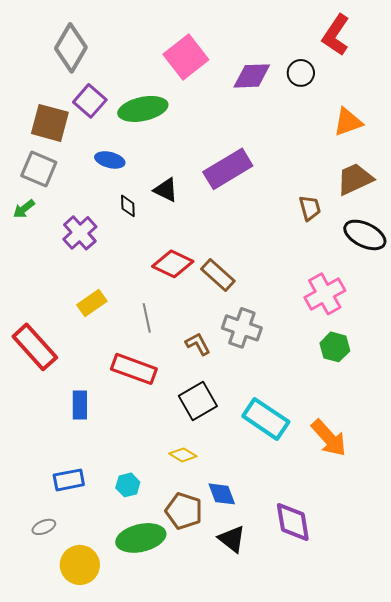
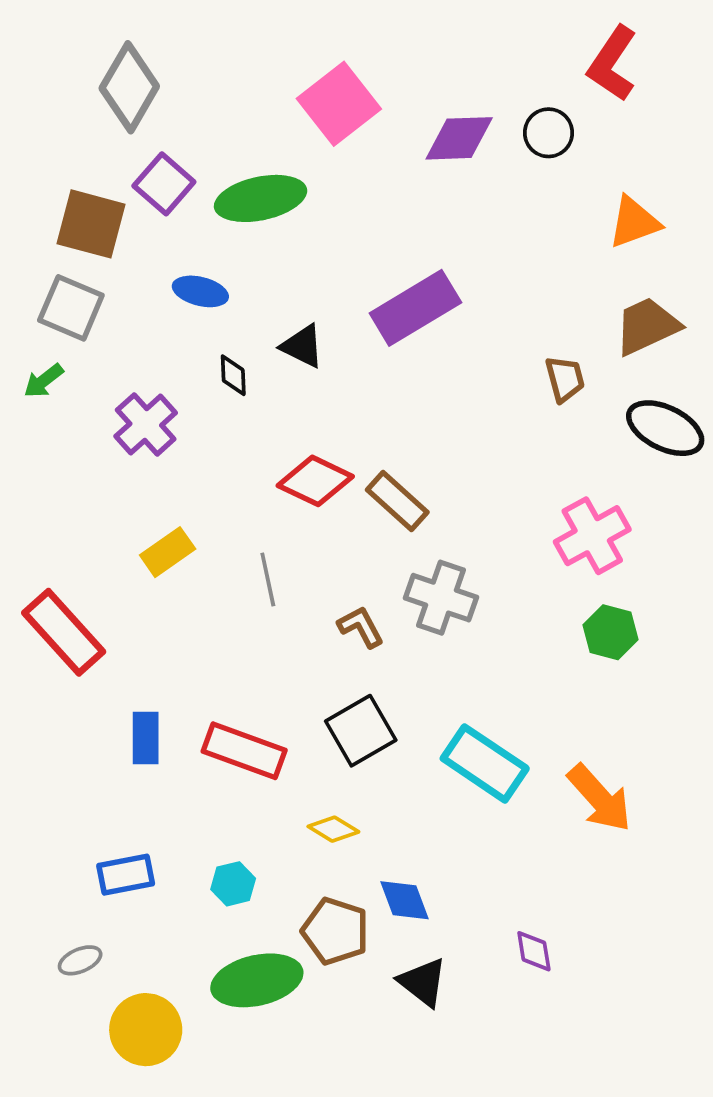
red rectangle: (134, 369) -> (244, 751), moved
purple diamond: (293, 522) -> (534, 951), size x0.6

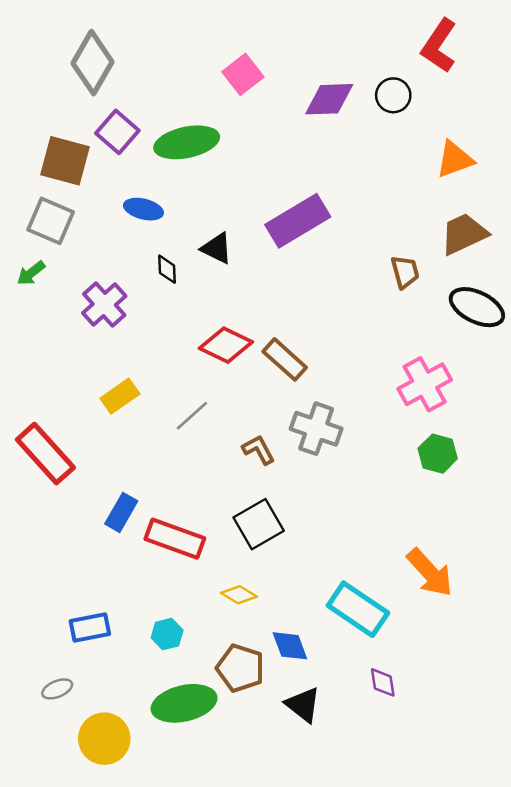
pink square: (339, 104) -> (243, 74), size x0.7
gray line: (268, 579) -> (192, 416), turned 60
blue rectangle: (146, 738) -> (121, 512), moved, turned 30
cyan rectangle: (485, 763) -> (358, 609), moved

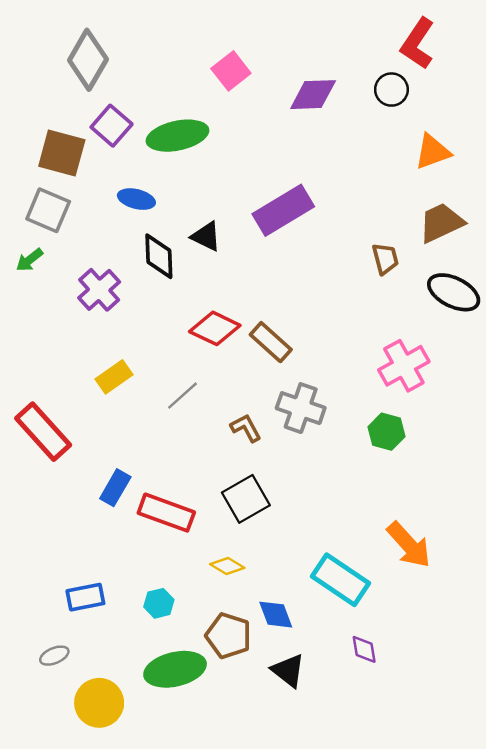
black circle: (393, 95) -> (391, 90), moved
black diamond: (167, 269) -> (159, 256), size x1.6
green hexagon: (438, 454) -> (386, 432), moved

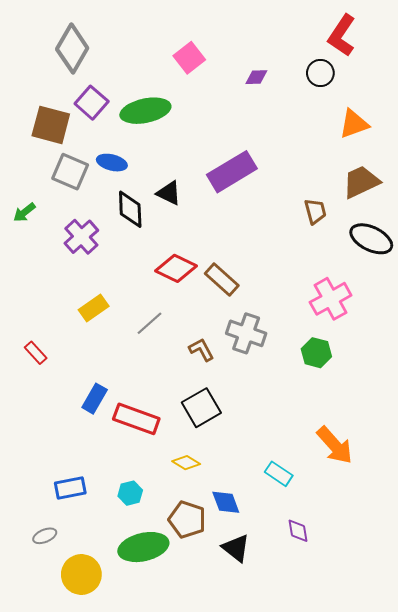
purple diamond: (313, 95) -> (256, 77), size x0.6
gray square: (48, 210) -> (70, 172), moved
red rectangle: (43, 432) -> (36, 353), size x0.5
cyan rectangle: (340, 580) -> (279, 474), size x0.6

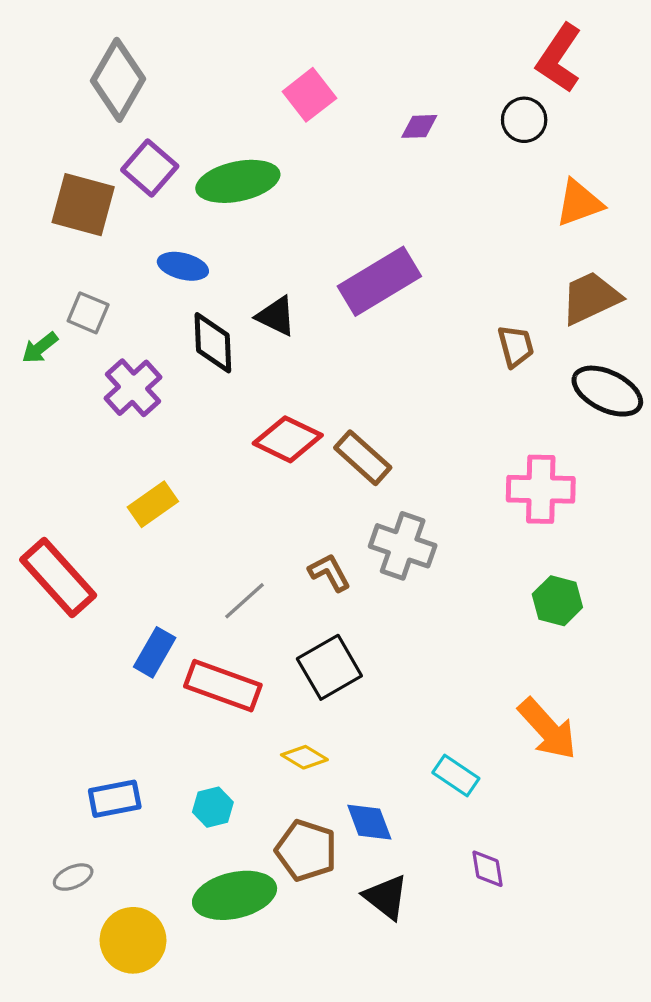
gray square: (70, 172) -> (88, 313), moved, size x0.7
pink cross: (331, 299) -> (541, 489), turned 30
gray line: (150, 323) -> (245, 601), moved
red rectangle: (36, 353) -> (58, 577), size x2.0
green hexagon: (316, 353) -> (557, 601), moved

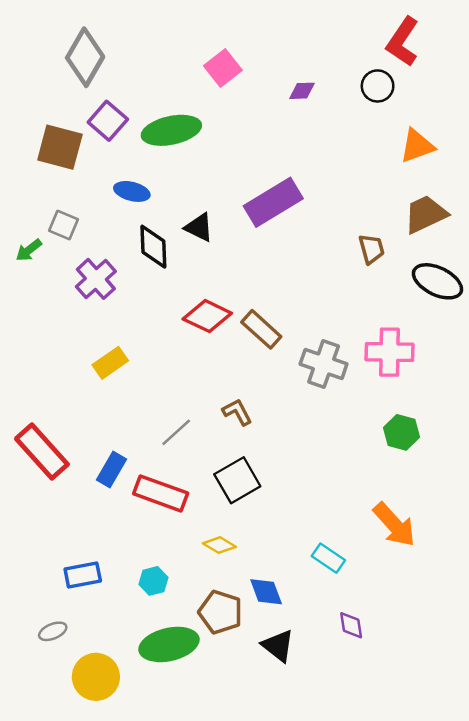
gray cross: (403, 546) -> (324, 364), moved
red rectangle: (58, 577) -> (42, 452), moved

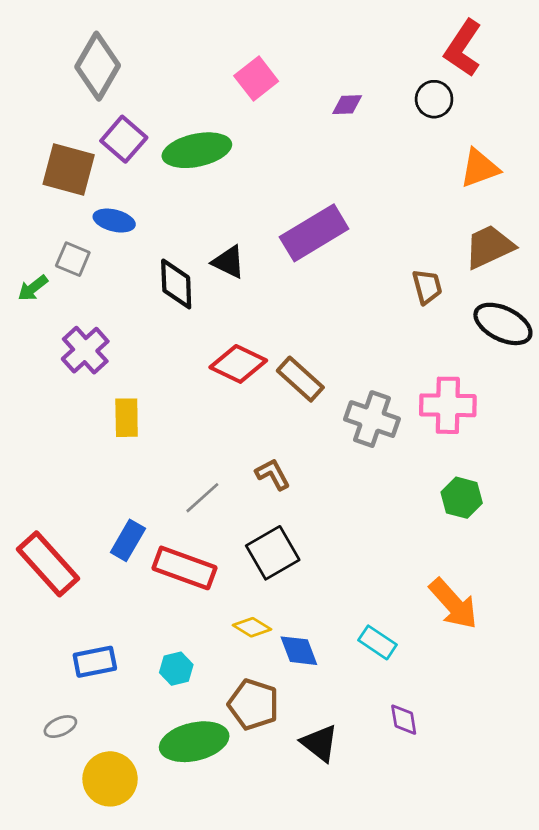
blue ellipse: (132, 191) -> (114, 221), moved
purple cross: (96, 279) -> (85, 350), moved
yellow rectangle: (110, 363) -> (127, 418), turned -56
red rectangle: (42, 452) -> (48, 564), moved
blue diamond: (266, 592) -> (299, 651), moved

